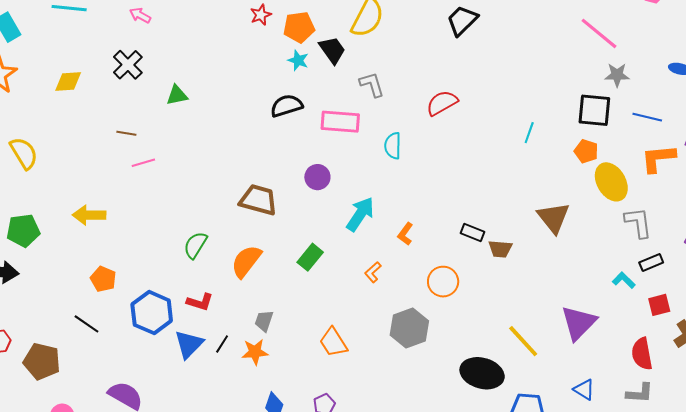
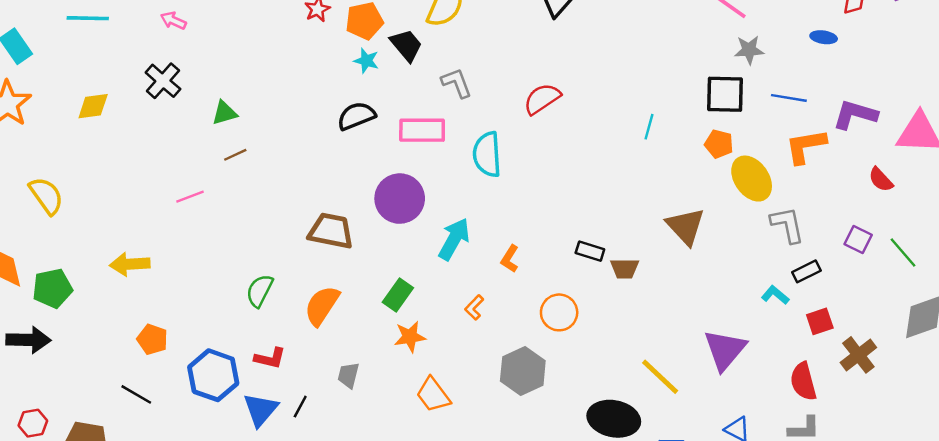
brown line: (126, 133) -> (235, 155), moved, turned -30
cyan semicircle: (393, 146) -> (487, 154), size x1.4
purple circle: (317, 177) -> (400, 199), size x1.6
orange star: (255, 352) -> (410, 337), moved

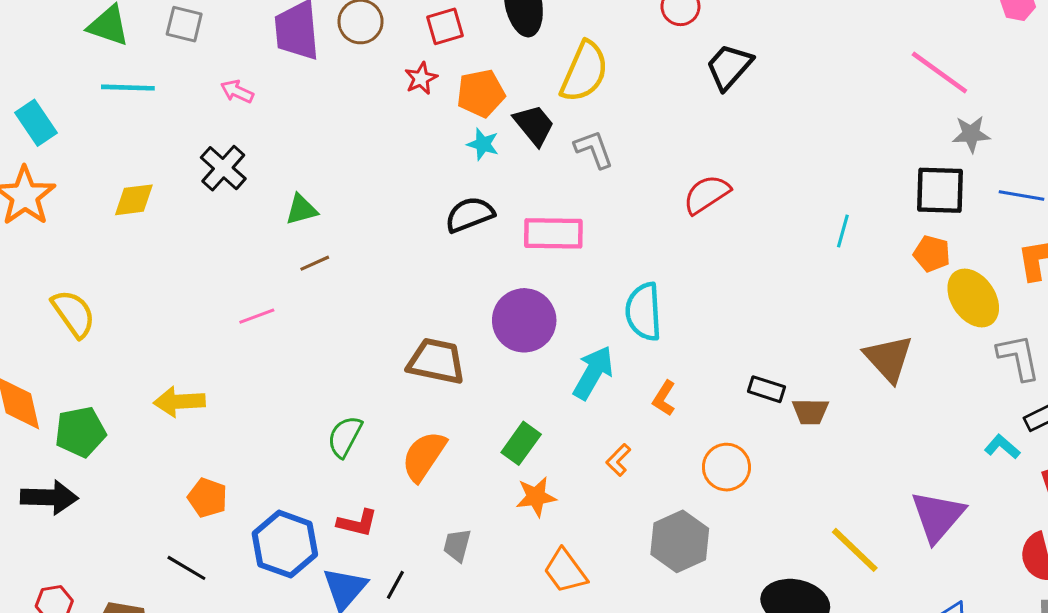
gray L-shape: (457, 83) -> (594, 149), moved
cyan semicircle: (487, 154) -> (644, 312), moved

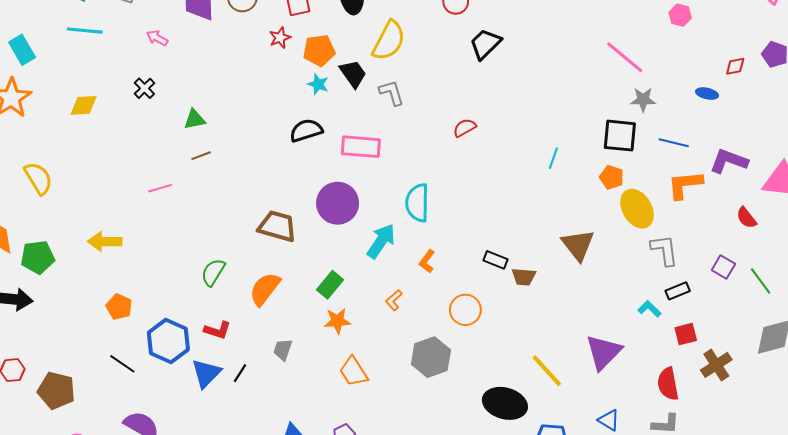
black cross: (223, 168) -> (144, 88), size x0.7
red semicircle: (707, 194) -> (465, 128), size x0.7
black line: (186, 568) -> (122, 364), moved

